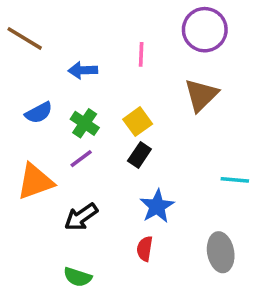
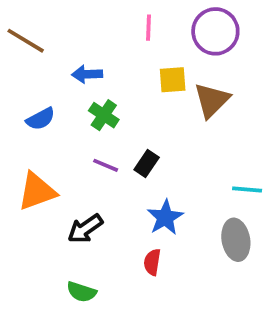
pink line: (141, 54) -> (148, 28), moved
yellow square: (138, 122) -> (173, 80), moved, turned 32
green cross: (85, 123) -> (104, 115), moved
purple line: (81, 159) -> (106, 165), moved, turned 60
gray ellipse: (221, 252) -> (236, 240), moved

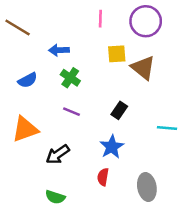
brown triangle: (212, 100) -> (143, 68), turned -36
black rectangle: (147, 163) -> (119, 110), moved
gray ellipse: (236, 240) -> (147, 187), moved

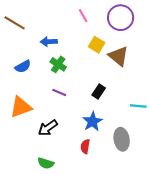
pink line: (100, 19) -> (83, 16), turned -32
yellow square: (117, 54) -> (97, 45), turned 35
gray ellipse: (147, 187) -> (122, 139), moved

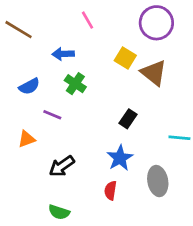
pink line: (83, 16) -> (87, 20), moved
purple line: (59, 92) -> (52, 115), moved
orange triangle: (21, 107) -> (27, 139), size x0.6

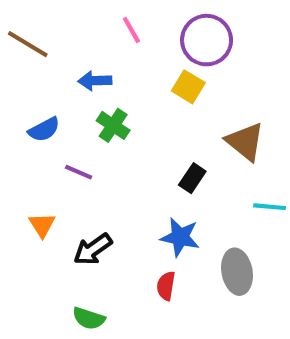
purple circle: (156, 23) -> (207, 40), moved
brown triangle: (154, 73) -> (245, 142), moved
orange triangle: (27, 139) -> (42, 225), moved, turned -42
blue star: (120, 158) -> (180, 237), turned -30

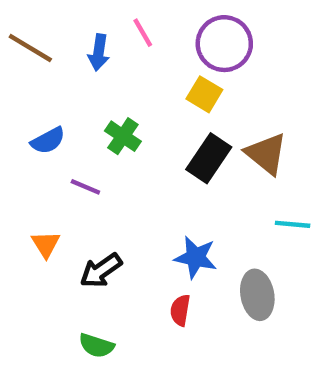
blue arrow: (95, 81) -> (99, 52), moved, turned -80
black rectangle: (192, 178) -> (209, 158), moved, size x1.5

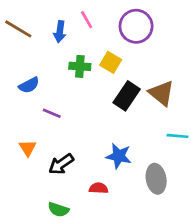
yellow square: (204, 94) -> (111, 62), moved
green cross: (123, 136) -> (80, 66), moved, turned -30
red semicircle: (180, 310) -> (99, 188), moved, turned 84

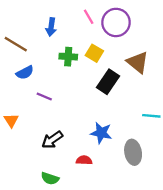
pink line: (87, 20) -> (89, 17), moved
brown line: (18, 29) -> (16, 44), moved
brown triangle: (161, 93) -> (138, 62), moved
orange triangle: (28, 148) -> (11, 120), moved

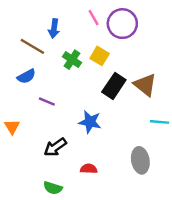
brown line: (16, 44) -> (32, 46), moved
green cross: (68, 57) -> (72, 60), turned 30
brown triangle: (138, 62) -> (145, 85), moved
blue star: (101, 133) -> (90, 122), moved

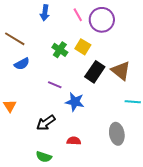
blue arrow: (54, 28) -> (45, 13), moved
brown line: (32, 46) -> (15, 39), moved
purple line: (47, 102) -> (55, 85), moved

